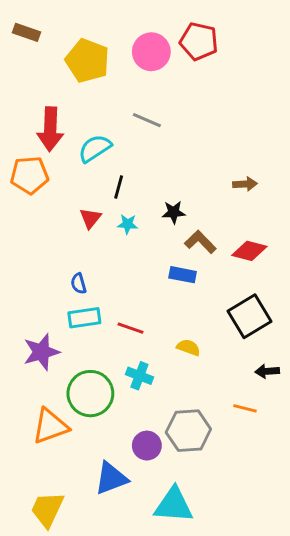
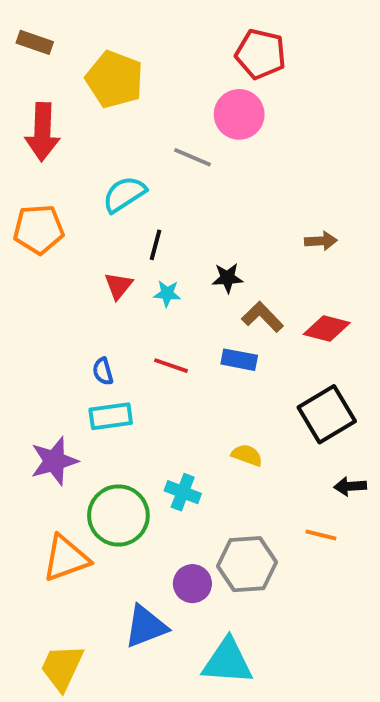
pink circle: (151, 52) -> (239, 114), moved
red arrow: (50, 129) -> (43, 132), moved
red line: (131, 328) -> (171, 366), moved

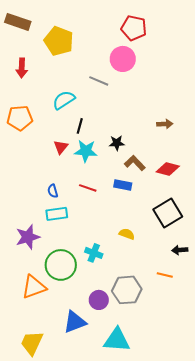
brown rectangle: (35, 42) -> (18, 22), size x1.4
red arrow: (43, 132) -> (22, 68), size x0.7
cyan star: (167, 294) -> (86, 151), size x1.6

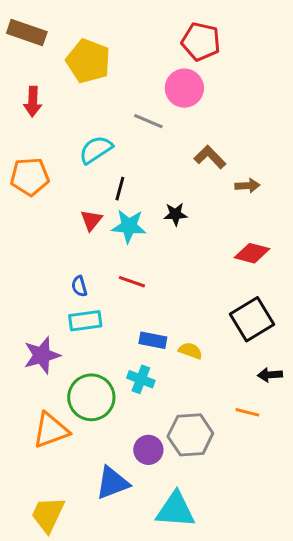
brown L-shape: (135, 163) -> (210, 157), moved
blue rectangle: (123, 185) -> (153, 340), moved

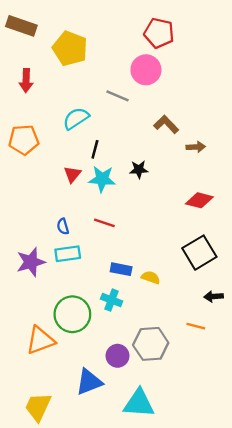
purple star: (42, 355) -> (31, 262), moved

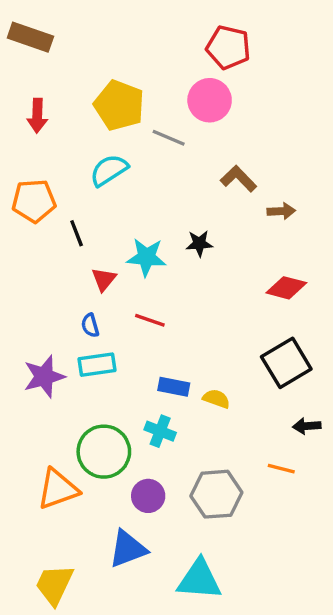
yellow pentagon: (70, 48) -> (119, 105), moved
black line: (95, 149) -> (77, 233), moved, turned -36
red triangle: (72, 174) -> (104, 279), moved
purple circle: (117, 356) -> (148, 496), moved

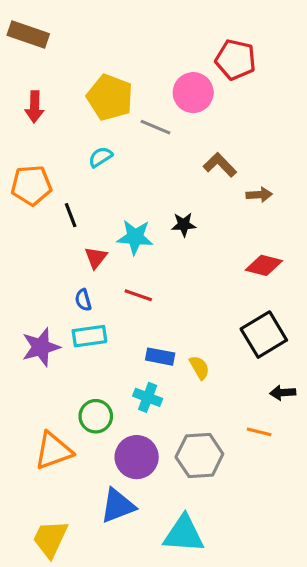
red pentagon: (228, 47) -> (236, 60), moved
cyan semicircle: (109, 170) -> (100, 157), size x0.7
yellow semicircle: (216, 399) -> (199, 368), turned 40
green circle: (104, 452) -> (96, 416), size x0.7
purple circle: (148, 496) -> (137, 457), size x1.4

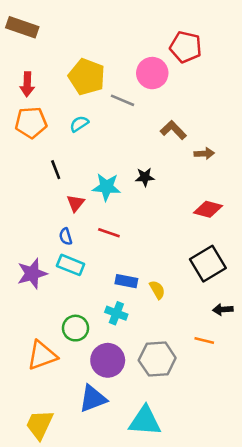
orange pentagon: (31, 185) -> (31, 123), moved
cyan rectangle: (89, 336) -> (71, 265), turned 30

